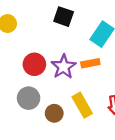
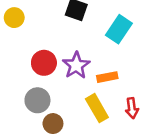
orange rectangle: (90, 63) -> (107, 77), moved
brown circle: (54, 113) -> (53, 124), moved

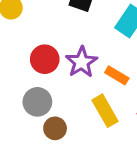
orange rectangle: (107, 77) -> (117, 75), turned 42

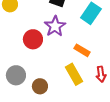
purple star: (82, 62) -> (55, 26), moved
gray circle: (37, 102) -> (16, 75), moved

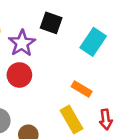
purple star: (55, 26) -> (22, 43), moved

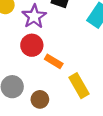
orange rectangle: (82, 89) -> (54, 61), moved

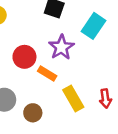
purple star: (34, 16) -> (61, 47), moved

